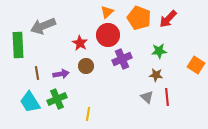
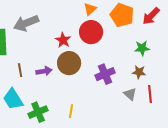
purple cross: (122, 59) -> (105, 74), moved
brown circle: (86, 66) -> (69, 63), size x1.5
green cross: (57, 99) -> (38, 112), moved

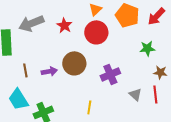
red star: (63, 40) -> (64, 25), moved
brown star: (139, 72) -> (160, 72), moved
yellow line: (71, 111) -> (89, 107), moved

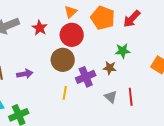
brown circle: (74, 63) -> (63, 60), moved
brown star: (160, 72) -> (110, 68), moved
yellow line: (89, 107) -> (65, 93), moved

